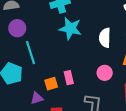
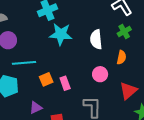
cyan line: (30, 53) -> (24, 63), turned -70
orange square: (51, 84) -> (46, 79), moved

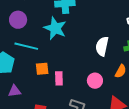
cyan star: (61, 34) -> (55, 28), moved
purple triangle: (36, 108) -> (15, 91), moved

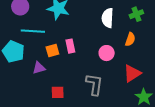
pink rectangle: (59, 78) -> (70, 46), moved
purple triangle: (15, 91) -> (39, 68), moved

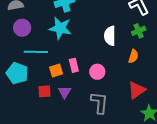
pink circle: (107, 53) -> (97, 72), moved
purple triangle: (39, 68) -> (65, 92), moved, turned -40
red square: (58, 92) -> (45, 91), moved

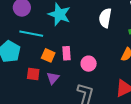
white semicircle: (110, 36) -> (105, 18), moved
orange square: (56, 71) -> (48, 55), turned 32

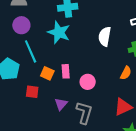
cyan line: (31, 34) -> (31, 51), turned 55
purple triangle: (53, 78) -> (61, 104), moved

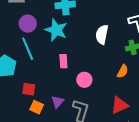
purple circle: (21, 25) -> (28, 24), moved
pink rectangle: (66, 71) -> (63, 61), moved
orange square: (47, 73) -> (37, 107), moved

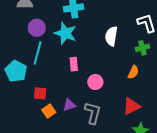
cyan line: (28, 49) -> (38, 53), turned 40
purple triangle: (58, 102) -> (69, 105), turned 32
orange square: (37, 107) -> (49, 111), turned 32

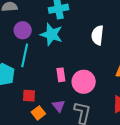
pink rectangle: (74, 64) -> (61, 75), moved
pink circle: (95, 82) -> (84, 82), size x1.5
purple triangle: (69, 105) -> (59, 106), turned -48

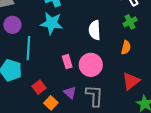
purple circle: (23, 30) -> (12, 25), moved
white semicircle: (97, 35) -> (95, 30), moved
red square: (29, 96) -> (39, 87), turned -32

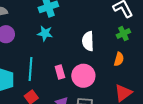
cyan star: (52, 23) -> (45, 33), size x0.7
cyan line: (28, 48) -> (30, 69), moved

